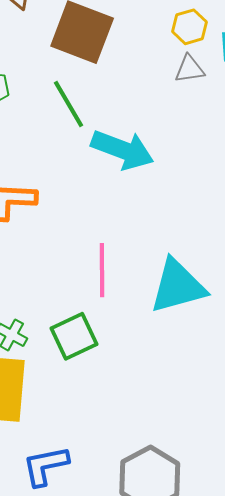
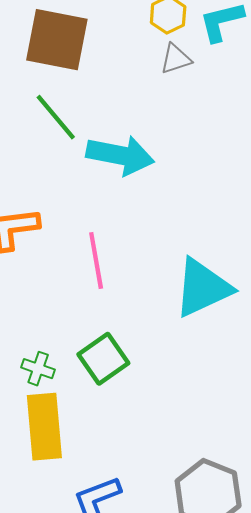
pink line: (102, 270) -> (96, 260), moved

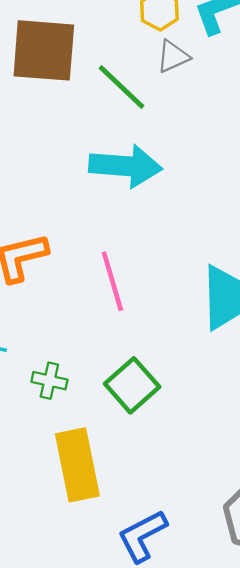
green line: (56, 117) -> (121, 87), moved
green cross: (38, 369) -> (49, 381), moved

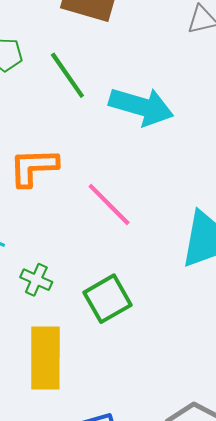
green line: (121, 87) -> (67, 75), moved
pink line: (112, 281) -> (109, 205), turned -40

